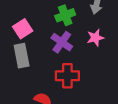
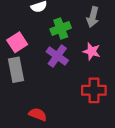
pink star: (95, 38) -> (92, 51), turned 30
red cross: (67, 76) -> (94, 90), moved

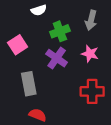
gray rectangle: (16, 70) -> (29, 84), moved

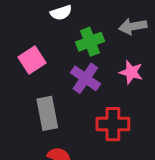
gray arrow: (91, 20) -> (133, 26), turned 66
red cross: (92, 91) -> (113, 124), moved

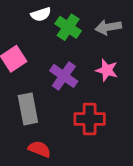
green cross: (90, 42) -> (68, 27), moved, turned -35

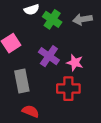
pink star: (107, 70) -> (75, 63), moved

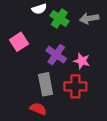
gray rectangle: (22, 81) -> (46, 84), moved

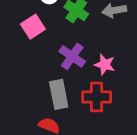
pink square: (19, 42) -> (33, 27), moved

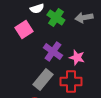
gray rectangle: (59, 94) -> (43, 80), turned 50

